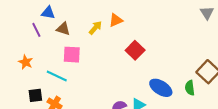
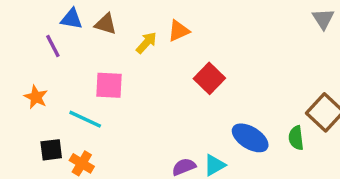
brown triangle: (63, 29) -> (106, 24), moved

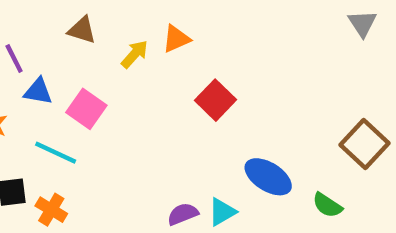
blue triangle: (72, 19) -> (38, 91), moved
pink square: (109, 85) -> (86, 109), turned 32
green semicircle: (296, 138) -> (327, 205), moved, turned -50

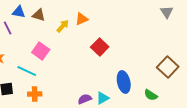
blue triangle: (38, 91) -> (19, 12), moved
blue ellipse: (268, 177) -> (124, 82), turned 45
orange cross: (51, 210) -> (35, 94), moved, turned -32

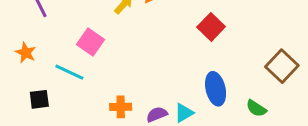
red square: (100, 47) -> (211, 27), moved
orange cross: (35, 94) -> (121, 107), moved

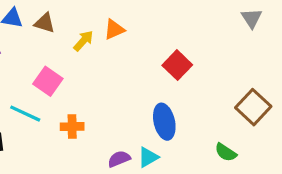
blue ellipse: (216, 89) -> (164, 122), moved
orange cross: (121, 107) -> (72, 127), moved

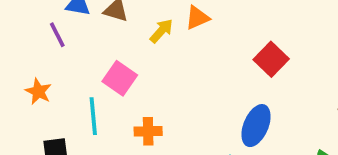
cyan line: (25, 114) -> (93, 116), turned 60
blue ellipse: (164, 122) -> (256, 126), turned 36

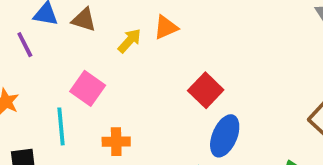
red square: (271, 59) -> (206, 90), moved

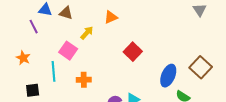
yellow arrow: (130, 41) -> (87, 33), moved
blue ellipse: (225, 136) -> (168, 76), moved

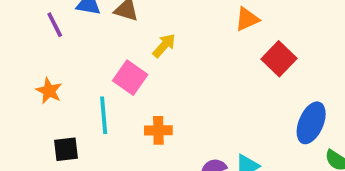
orange triangle: (111, 17) -> (247, 19), moved
purple line: (34, 27) -> (55, 25), moved
red square: (133, 52) -> (279, 59), moved

